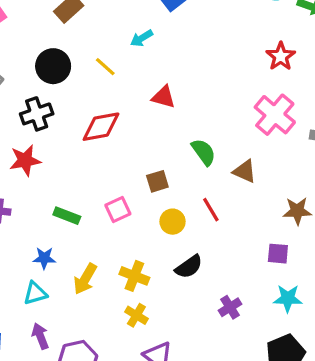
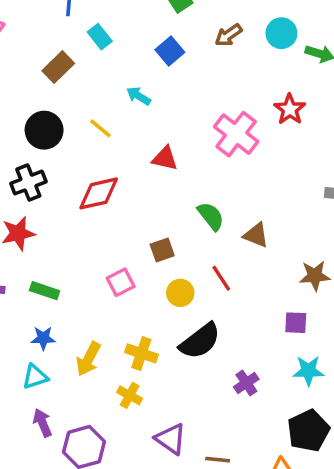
cyan arrow: (142, 38) -> (139, 96), turned 65
pink cross: (275, 115) -> (236, 134), moved
green rectangle: (67, 216) -> (45, 291), moved
black semicircle: (189, 267) -> (200, 341), size x1.4
yellow cross: (136, 315) -> (130, 395), moved

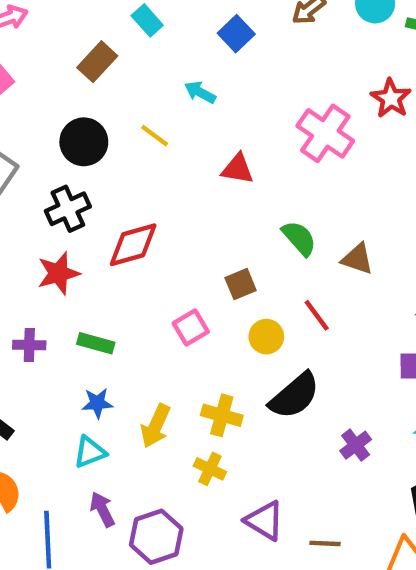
red diamond: (99, 193) -> (133, 245), moved

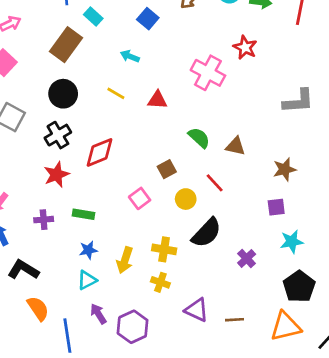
brown rectangle: (97, 62) -> (66, 45), size x1.4
yellow line: (155, 136) -> (116, 93), moved

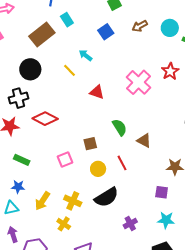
yellow line: (116, 93) -> (69, 70), moved
red diamond: (100, 152) -> (45, 119), turned 35

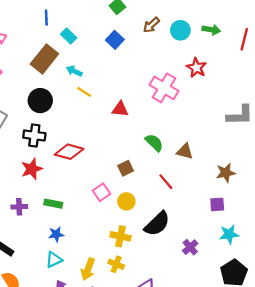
cyan circle: (170, 28) -> (180, 30), moved
cyan arrow: (86, 55) -> (74, 71), moved
black cross: (18, 98) -> (34, 135), turned 36
yellow circle: (98, 169) -> (126, 201), moved
yellow arrow: (42, 201) -> (88, 269), moved

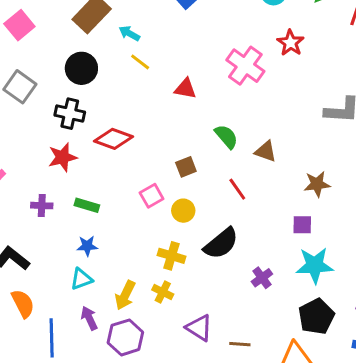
cyan star: (229, 234) -> (315, 265), size x1.4

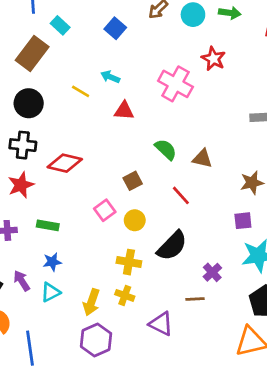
cyan arrow: (129, 33) -> (110, 77), moved
purple arrow: (89, 318) -> (22, 281), moved
brown line: (240, 344) -> (195, 299), moved

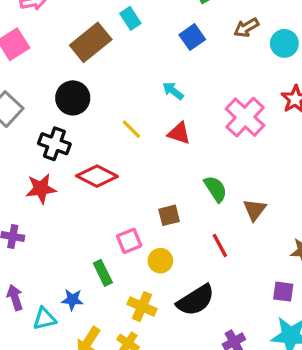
yellow line: (81, 91) -> (131, 129), moved
brown triangle: (202, 159) -> (255, 210), turned 40
green rectangle: (48, 225) -> (103, 273), moved, turned 40
blue star: (52, 262) -> (72, 300), moved

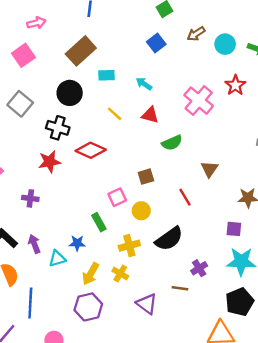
cyan rectangle: (130, 18) -> (106, 75), moved, turned -56
green semicircle: (216, 189) -> (172, 143), moved, turned 102
yellow cross: (142, 307) -> (129, 246), turned -36

